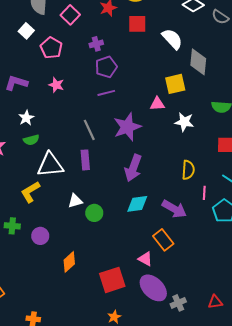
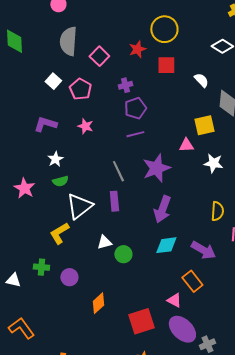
white square: (26, 31) -> (53, 81), moved
white semicircle: (172, 39) -> (201, 80), size x0.7
white triangle: (50, 165) -> (79, 206), turned -32

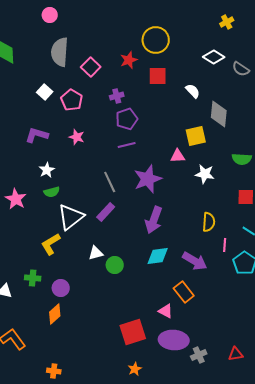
purple rectangle: (114, 201) -> (106, 212), turned 48
orange diamond: (98, 303) -> (55, 314), moved
purple ellipse: (182, 329) -> (174, 340), turned -40

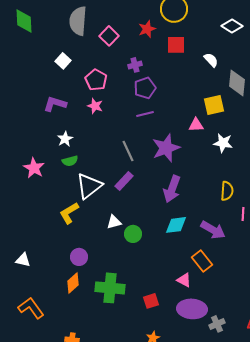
pink pentagon: (72, 100) -> (96, 80), moved
green cross: (33, 278) -> (110, 288), moved, size x1.8
red square: (133, 332) -> (151, 301), size x0.6

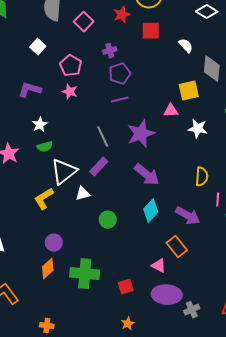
purple arrow: (172, 189) -> (147, 175), turned -72
white triangle: (114, 222) -> (83, 194), moved
cyan diamond: (176, 225) -> (151, 211), turned -40

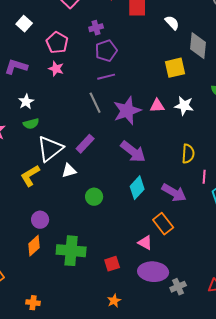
pink triangle: (171, 111) -> (157, 106), moved
gray line: (103, 137) -> (95, 103), moved

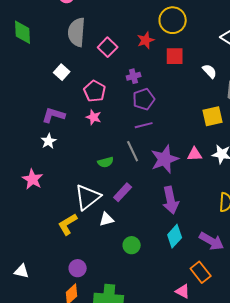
white star: (26, 102) -> (49, 141), moved
green semicircle: (31, 124) -> (106, 162), moved
purple arrow: (133, 152) -> (171, 200), turned 40

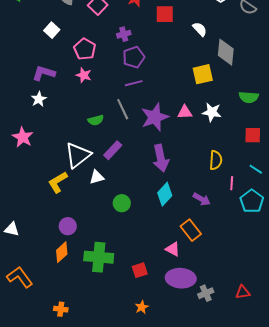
purple arrow: (212, 241) -> (202, 199), size x0.7

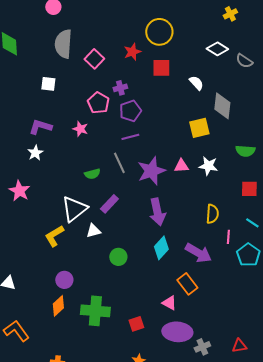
white square: (52, 30) -> (48, 84), turned -35
pink pentagon: (85, 49) -> (98, 103), moved
purple arrow: (202, 199) -> (198, 253), size x1.5

